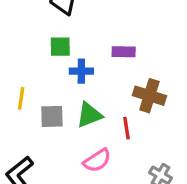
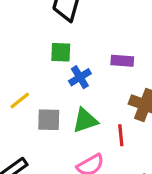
blue cross: (81, 71) -> (80, 77), turned -35
yellow line: (21, 98) -> (20, 101), turned 40

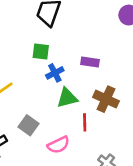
gray square: (49, 120) -> (28, 125), moved, turned 30
green triangle: (85, 120) -> (67, 98), moved

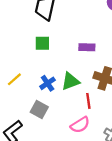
blue cross: (55, 73) -> (48, 83), moved
pink semicircle: (58, 145) -> (80, 125), moved

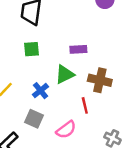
green triangle: (70, 81) -> (65, 74), moved
pink semicircle: (80, 125) -> (66, 130), moved

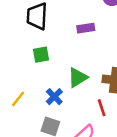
purple rectangle: (78, 49) -> (86, 28), moved

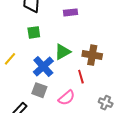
blue cross: (54, 97) -> (43, 66), size x1.5
yellow line: (18, 99) -> (10, 59), moved

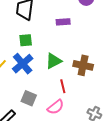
blue cross: (43, 66) -> (23, 64), moved
red line: (81, 77) -> (63, 86), moved

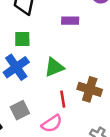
brown cross: (83, 65) -> (90, 89), moved
gray square: (29, 98) -> (20, 110), turned 35

